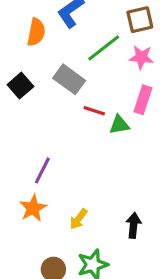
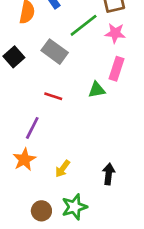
red line: (94, 111) -> (53, 96), moved

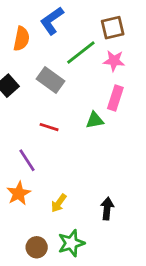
purple line: (32, 128) -> (27, 160), turned -60

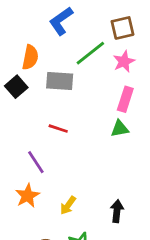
orange semicircle: (21, 39) -> (30, 57), moved
pink star: (114, 61) -> (124, 61), turned -30
gray rectangle: (50, 80) -> (60, 81), turned -32
green triangle: (95, 120) -> (120, 129), moved

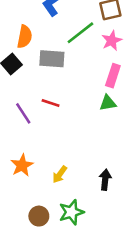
purple line: (36, 162) -> (23, 113), moved

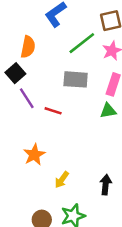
gray rectangle: (52, 59) -> (76, 79), moved
purple line: (23, 113) -> (27, 98), moved
orange star: (22, 165) -> (34, 155), moved

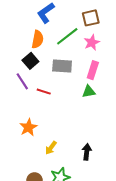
orange semicircle: (28, 47) -> (38, 39), moved
black square: (15, 73) -> (30, 61), moved

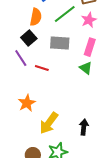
green triangle: (89, 92) -> (86, 68), turned 48
yellow arrow: (51, 148) -> (49, 123), size x1.6

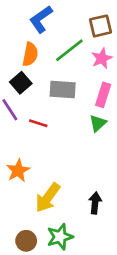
green triangle: (86, 68) -> (98, 123), turned 40

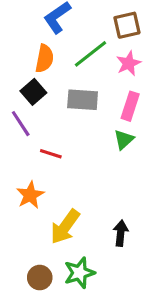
red line: (38, 123) -> (51, 154), moved

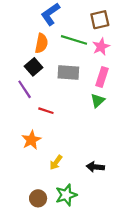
green line: (90, 54) -> (74, 40), turned 55
yellow arrow: (65, 227) -> (56, 162), size x0.6
black arrow: (121, 233) -> (95, 167), turned -90

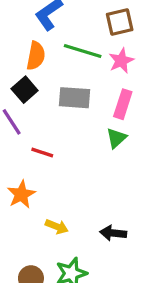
yellow arrow: (56, 162) -> (57, 227), turned -104

